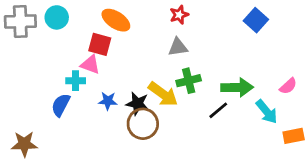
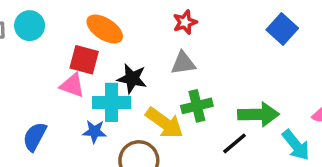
cyan cross: (76, 81) -> (112, 102), moved, size x1.5
black star: (137, 104) -> (132, 79), moved

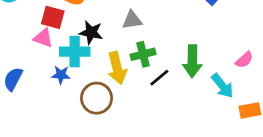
green arrow: (258, 114) -> (192, 61), turned 92
yellow arrow: (164, 123) -> (117, 68), turned 40
black line: (234, 143) -> (159, 78), moved

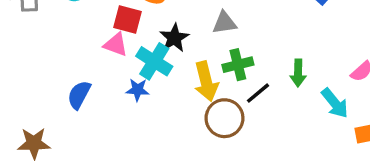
black star: (91, 32) -> (174, 38), turned 30
cyan cross: (75, 52) -> (154, 61), turned 32
green arrow: (192, 61) -> (298, 73), size x0.7
brown circle: (97, 98) -> (224, 118), moved

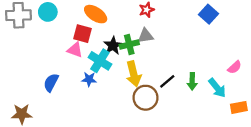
green cross: (238, 65) -> (129, 45), moved
green arrow: (298, 73) -> (192, 81), moved

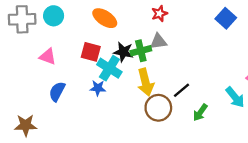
red square: (83, 34) -> (91, 52), moved
black star: (113, 46) -> (123, 52), turned -30
pink triangle: (75, 50) -> (48, 57), moved
green arrow: (192, 81) -> (200, 112), moved, turned 35

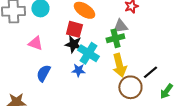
gray triangle: (158, 41) -> (120, 26), moved
red square: (91, 52) -> (74, 29), moved
black star: (123, 52) -> (73, 44), moved

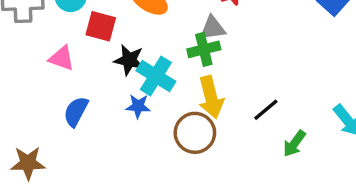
red square: (74, 29) -> (101, 26), moved
brown circle: (130, 87) -> (195, 133), moved

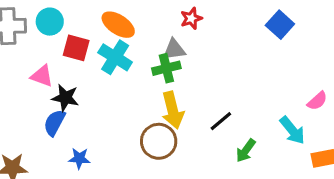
black star: (129, 60) -> (65, 98), moved
cyan cross: (156, 76) -> (115, 57), moved
blue star: (138, 106) -> (79, 158), moved

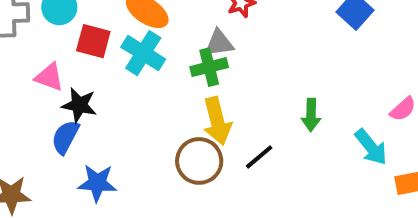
black line: (221, 121) -> (259, 157), moved
green arrow: (246, 151) -> (311, 115), moved, turned -35
blue star: (79, 158) -> (97, 183), size x1.4

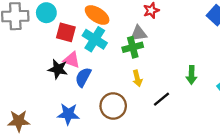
pink triangle: (49, 77) -> (72, 60), moved
yellow arrow: (217, 121) -> (137, 78), size x0.6
blue semicircle: (65, 137) -> (83, 77), moved
brown circle: (199, 161) -> (113, 106), moved

